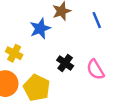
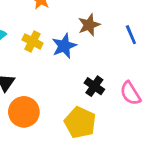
yellow cross: (14, 53) -> (33, 41), moved
yellow pentagon: (37, 88) -> (80, 123), moved

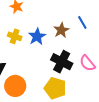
brown star: (89, 25) -> (61, 30), moved
black cross: (94, 86) -> (62, 62), size x1.5

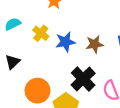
orange circle: (15, 86) -> (37, 91), moved

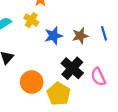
yellow cross: (41, 33) -> (31, 20), moved

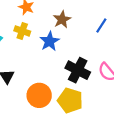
blue line: (104, 33) -> (101, 25), turned 64
brown star: (80, 36) -> (62, 19), moved

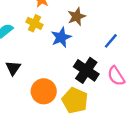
blue line: (101, 25) -> (111, 41), moved

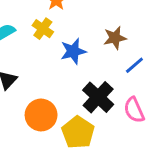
brown star: (77, 17) -> (115, 38), moved

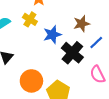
black cross: (98, 97) -> (72, 53), moved

